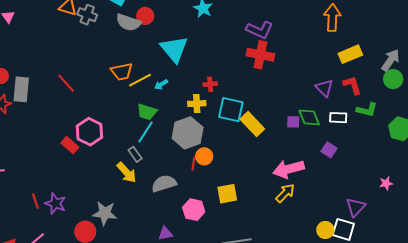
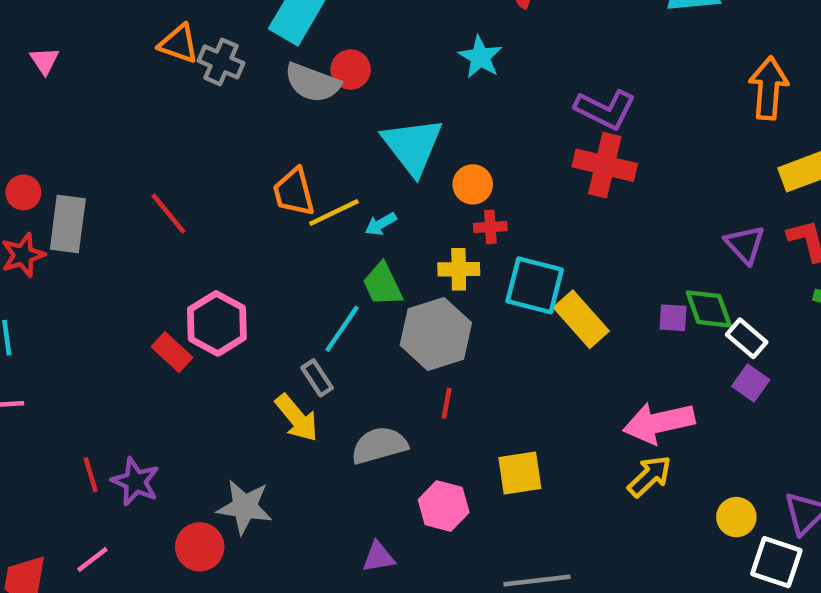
orange trapezoid: (122, 72) -> (294, 192), turned 85
green trapezoid: (147, 112) -> (383, 284), moved, turned 45
white rectangle: (338, 118) -> (747, 338), moved, turned 36
orange circle: (204, 156) -> (473, 184), moved
yellow circle: (325, 230) -> (736, 517), moved

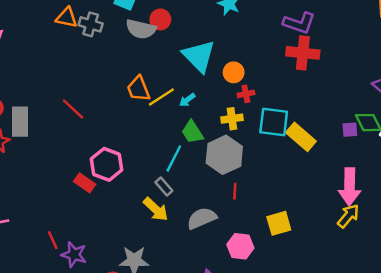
pink arrow: (659, 423) -> (350, 187), turned -69
red line: (91, 475) -> (53, 240), moved

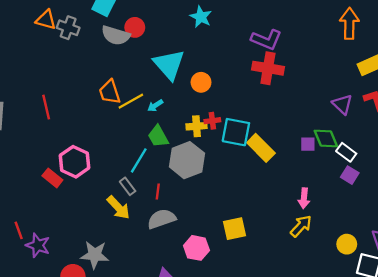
red cross: (246, 94) -> (212, 121), moved
red line: (73, 109) -> (46, 107), turned 30
pink arrow: (350, 187) -> (304, 198), size x0.6
red line: (235, 191) -> (158, 192), moved

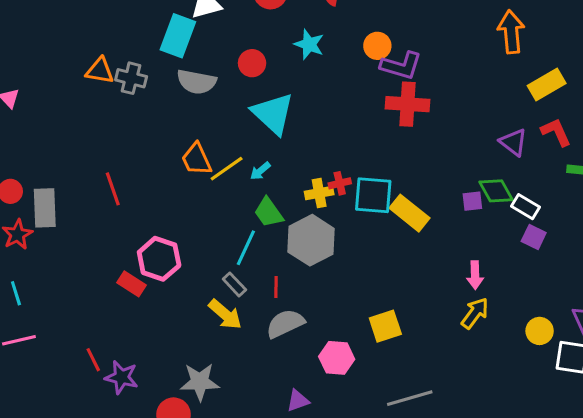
red circle: (135, 27) -> (252, 63), moved
orange circle: (201, 82) -> (377, 46), moved

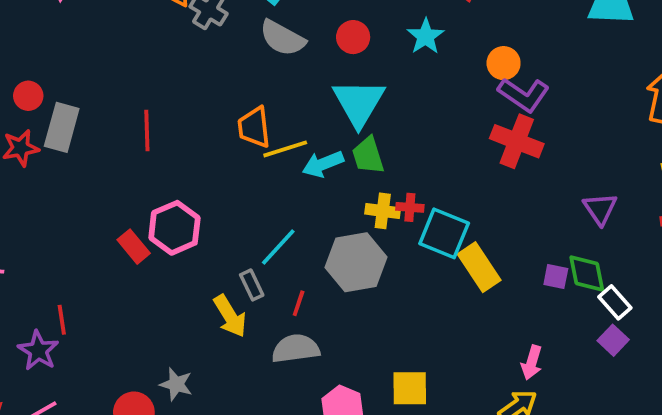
purple triangle: (513, 142) -> (600, 209), moved
cyan arrow: (260, 171) -> (323, 164), size x1.5
green trapezoid: (269, 212) -> (368, 155), moved
purple star: (121, 377) -> (38, 351), moved
gray star: (200, 382) -> (176, 384), size x0.7

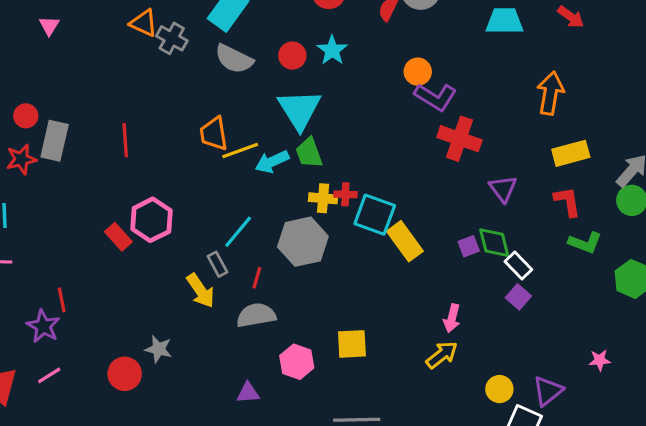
cyan star: (426, 36) -> (332, 50), moved
red cross: (517, 141) -> (459, 139), moved
purple square: (556, 277) -> (469, 246), turned -30

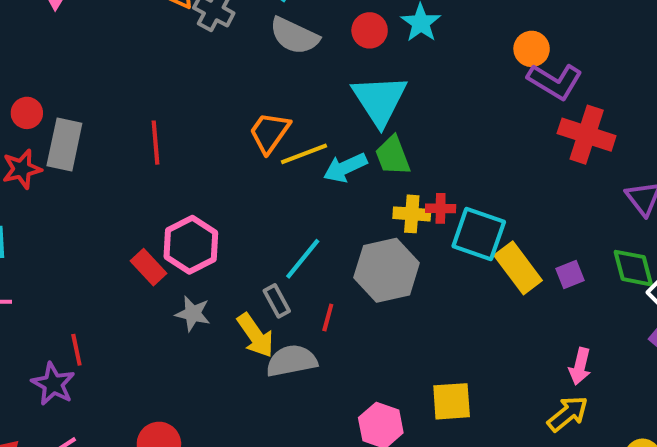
orange trapezoid: (214, 134) -> (270, 133), turned 45
purple square: (469, 246) -> (570, 275), moved
gray semicircle: (256, 315) -> (292, 361), moved
gray star: (159, 349) -> (193, 314), moved

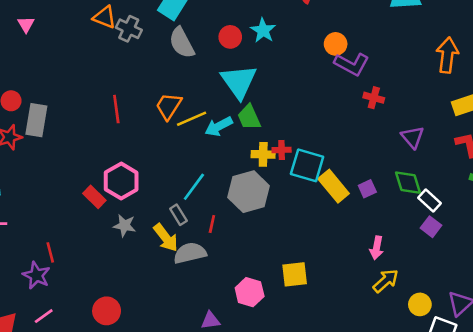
gray semicircle: (294, 36) -> (182, 43), turned 40
red cross: (587, 135) -> (374, 98), size x0.6
red line: (156, 143) -> (116, 109), moved
yellow arrow: (568, 414) -> (386, 281), moved

